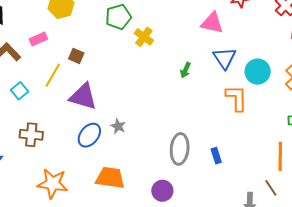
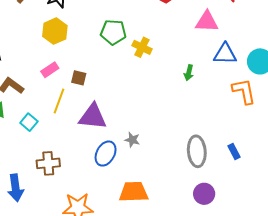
green pentagon: (118, 17) -> (113, 32), turned 30
pink rectangle: (38, 39) -> (50, 70), moved
blue triangle: (225, 58) -> (225, 54), turned -45
purple circle: (162, 191) -> (204, 194), moved

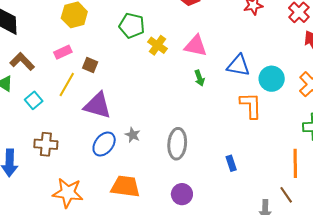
pink triangle: (207, 22) -> (196, 46), moved
green arrow: (189, 73) -> (199, 78), turned -42
gray ellipse: (197, 151) -> (177, 144), moved
purple circle: (204, 194) -> (182, 194), moved

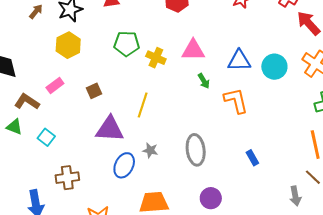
pink rectangle: (63, 52) -> (55, 86), moved
brown square: (90, 65) -> (94, 91), turned -35
yellow line: (67, 84) -> (143, 105), moved
orange L-shape: (251, 105) -> (236, 101), moved

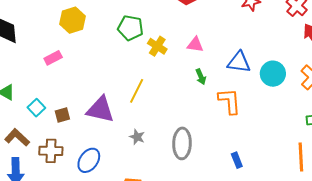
pink triangle: (193, 50) -> (195, 45), size x0.7
brown square: (94, 91) -> (62, 115), moved
brown L-shape: (27, 102) -> (17, 137), moved
blue ellipse: (124, 165) -> (89, 160), moved

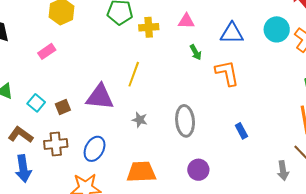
yellow cross: (157, 46) -> (149, 27), turned -30
cyan circle: (273, 74) -> (277, 29), moved

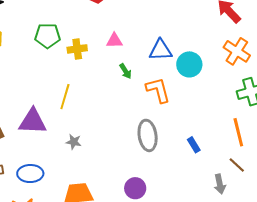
cyan circle: (277, 29) -> (189, 64), moved
gray ellipse: (185, 121) -> (148, 135), moved
blue rectangle: (241, 131) -> (194, 145), moved
blue ellipse: (95, 149) -> (30, 174), turned 65

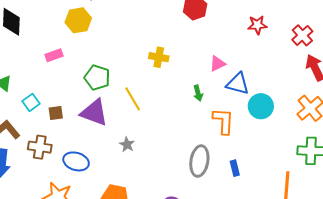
green pentagon: (48, 36) -> (97, 78), moved
pink triangle: (114, 41) -> (217, 64), moved, turned -42
yellow line: (65, 97) -> (133, 99), turned -65
blue rectangle: (194, 145) -> (235, 168), moved

